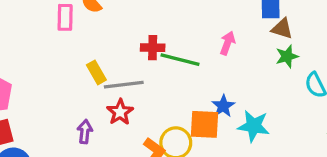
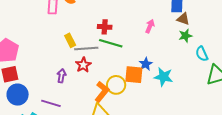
green line: (180, 60) -> (111, 43), moved

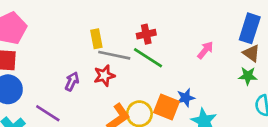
red cross: (105, 27) -> (146, 34), turned -32

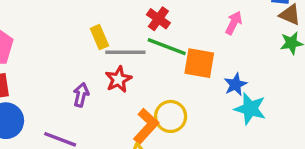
red cross: (146, 34) -> (158, 19), turned -30
blue star: (186, 98) -> (235, 84), moved
orange square: (166, 107) -> (199, 63), moved

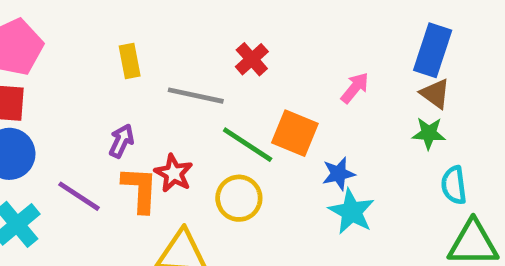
yellow rectangle: (99, 37) -> (130, 61), moved
green line: (167, 47) -> (248, 145), moved
red star: (118, 79) -> (174, 173), moved, turned -30
orange L-shape: (146, 126) -> (140, 189), moved, turned -52

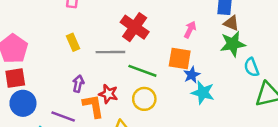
red cross: (252, 59) -> (135, 27), size x1.6
orange square: (295, 133) -> (180, 58), moved
green star: (429, 133) -> (233, 44), size x1.5

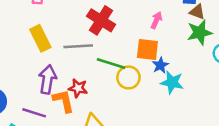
yellow rectangle: (73, 42) -> (40, 38), size x1.5
purple arrow: (78, 84) -> (48, 79), size x1.6
yellow circle: (144, 99) -> (128, 77), moved

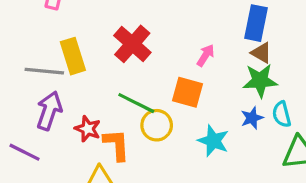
yellow rectangle: (40, 38) -> (73, 56), moved
gray line: (78, 46) -> (44, 71), moved
blue star: (160, 65) -> (252, 118), moved
orange L-shape: (64, 101) -> (116, 145), moved

